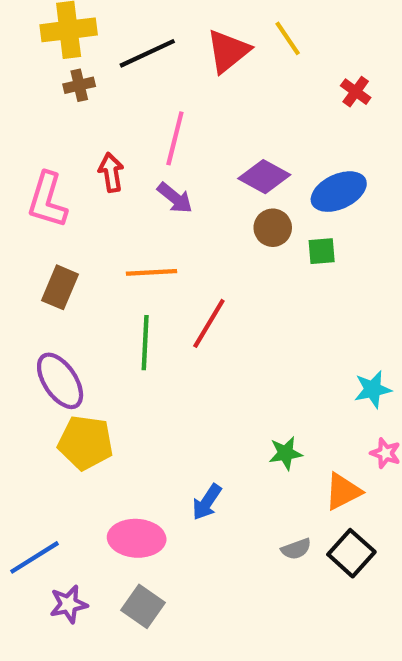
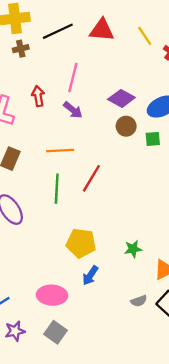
yellow line: (288, 38) -> (145, 36), moved
red triangle: (228, 51) -> (102, 30), turned 44
yellow pentagon: (86, 443) -> (81, 243), moved

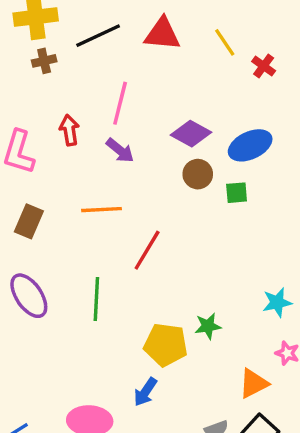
green line: (57, 189) -> (96, 299), moved
yellow pentagon: (81, 243) -> (166, 345), moved
green star: (133, 249) -> (208, 326), moved

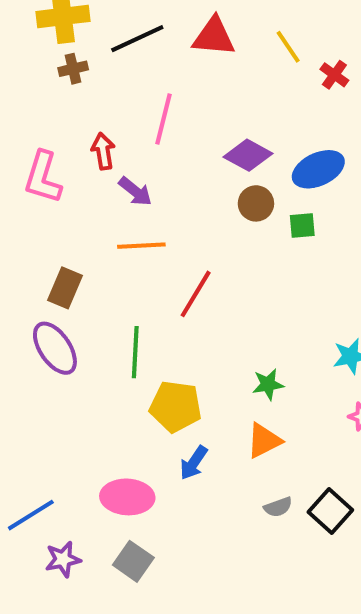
purple arrow: (120, 150) -> (135, 191), moved
brown rectangle: (29, 221) -> (65, 288), moved
yellow pentagon: (166, 345) -> (176, 406), moved
orange triangle: (253, 384) -> (264, 441), moved

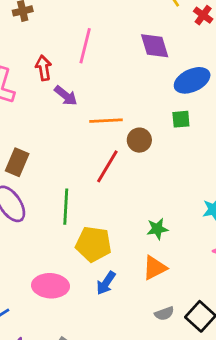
purple diamond: (248, 155) -> (155, 46), moved, turned 44
brown circle: (256, 203) -> (139, 140), moved
orange line: (141, 246) -> (106, 121), moved
pink ellipse: (127, 497) -> (50, 286), moved

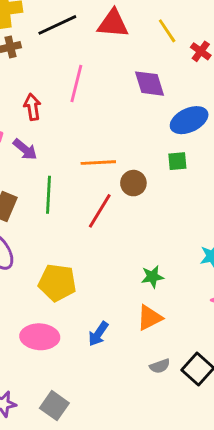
purple arrow: (66, 96) -> (25, 149), moved
green line: (66, 207) -> (49, 195), moved
yellow pentagon: (94, 244) -> (57, 283), moved

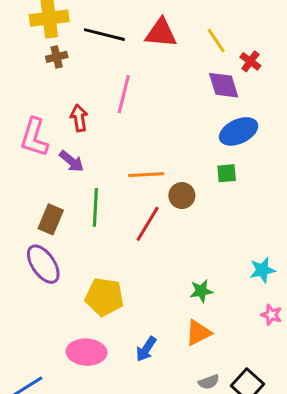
black line: (57, 25) -> (104, 35), turned 39
purple diamond: (150, 84) -> (224, 85), moved

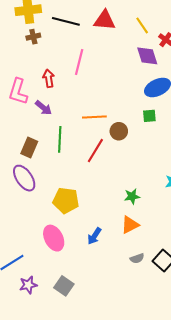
pink ellipse: (86, 352) -> (54, 238), turned 60

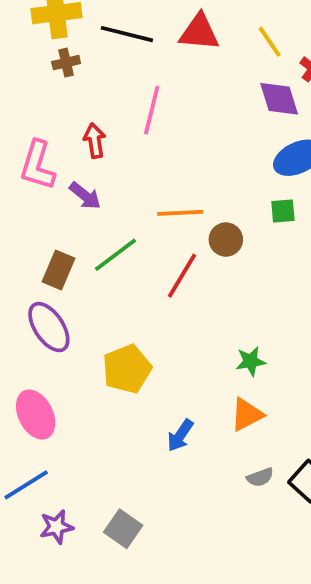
green line: (60, 139) -> (116, 255), turned 50
yellow pentagon: (66, 200) -> (127, 369), turned -30
pink ellipse: (54, 238) -> (36, 415), moved

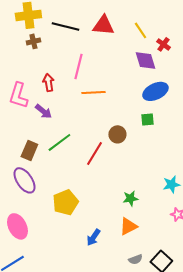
orange line: (180, 213) -> (93, 92), moved

